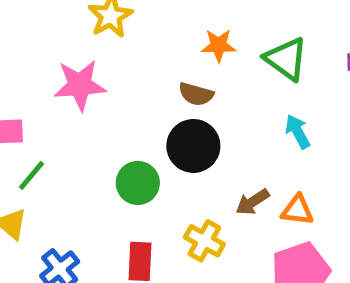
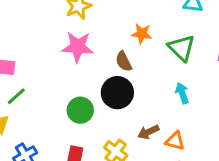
pink star: (80, 85) -> (78, 47), moved
brown semicircle: (196, 94) -> (124, 61), turned 40

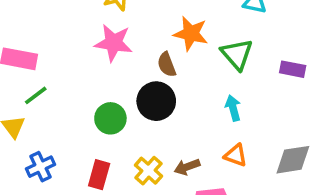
orange star: (142, 34) -> (191, 33), size x1.4
brown arrow: (148, 132) -> (187, 167), moved
orange triangle: (175, 141) -> (236, 155), moved

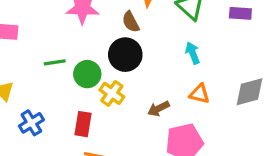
green line: (36, 95) -> (55, 62), moved, turned 35
yellow cross: (148, 171) -> (112, 93), moved

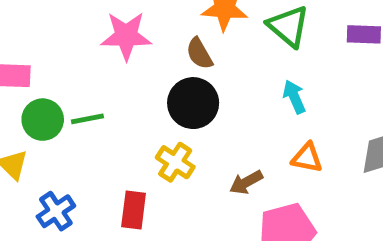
green circle: (87, 74) -> (43, 120), moved

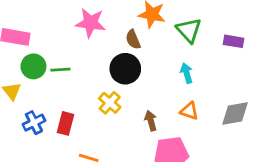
brown arrow: (246, 182) -> (151, 121), turned 96
red rectangle: (134, 210) -> (65, 123), moved

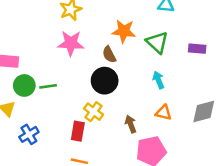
red rectangle: (65, 123) -> (78, 131), moved

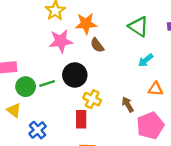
orange star: (124, 31) -> (86, 24), moved
cyan arrow: (158, 80) -> (146, 60), turned -98
black circle: (105, 81) -> (75, 75), moved

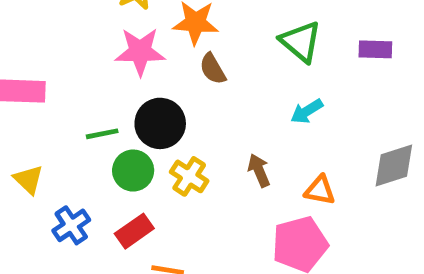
green circle: (26, 87) -> (133, 171), moved
orange triangle: (156, 89) -> (320, 190), moved
brown arrow: (128, 104) -> (259, 170), moved
red rectangle: (81, 119) -> (134, 231), moved, turned 48

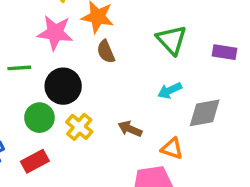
green line: (102, 134) -> (19, 68), moved
gray diamond: (394, 166) -> (205, 113), moved
brown arrow: (259, 170) -> (130, 129), turned -50

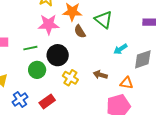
green triangle: (172, 40) -> (103, 20), moved
green circle: (39, 118) -> (37, 70), moved

